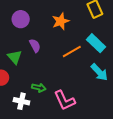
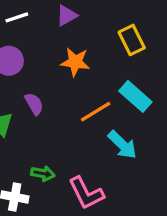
orange star: (61, 21) -> (75, 62), turned 30
cyan arrow: (99, 72) -> (122, 145), moved

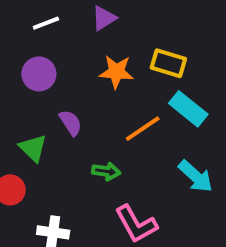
yellow rectangle: (132, 40) -> (168, 63), moved, turned -44
cyan arrow: (122, 145) -> (196, 176), moved
green arrow: (43, 174) -> (106, 171), moved

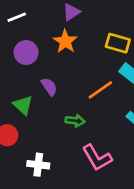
white line: (46, 23) -> (17, 17), moved
orange star: (116, 72) -> (65, 41), moved, turned 30

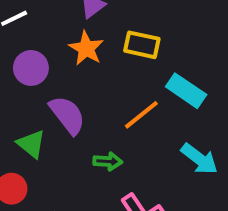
yellow rectangle: (118, 43) -> (142, 45), moved
purple semicircle: (49, 87) -> (67, 115), size x1.5

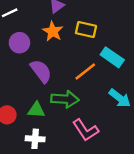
green triangle: (31, 144) -> (36, 110), moved, turned -36
green arrow: (108, 161) -> (65, 99), size x1.6

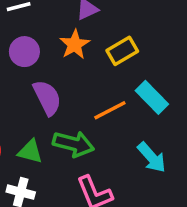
yellow rectangle: (86, 30) -> (122, 51), turned -54

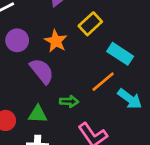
orange star: (75, 44) -> (56, 41), moved
orange line: (110, 110) -> (103, 82), moved
green arrow: (73, 144) -> (69, 101), size x0.6

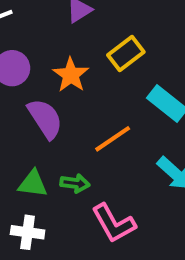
orange line: (103, 82) -> (113, 139), moved
green arrow: (69, 101) -> (75, 183), moved

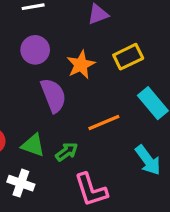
green arrow: (75, 183) -> (67, 152), turned -55

